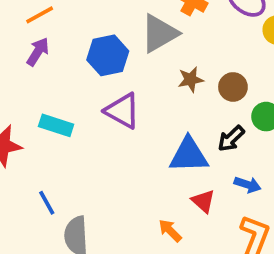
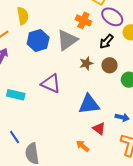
blue hexagon: (108, 55) -> (38, 41), moved
black arrow: (231, 139) -> (106, 41), moved

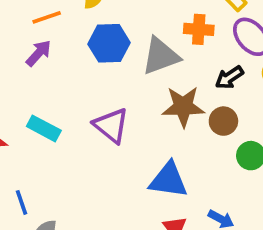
orange cross: (83, 20) -> (199, 29), turned -35
brown star: (86, 63) -> (183, 107), size x1.6

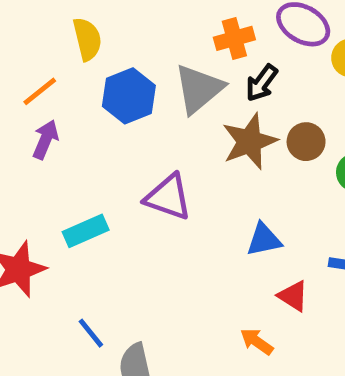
black arrow: (229, 77) -> (262, 83), moved
cyan rectangle: (44, 128) -> (86, 231), turned -32
blue triangle: (168, 180) -> (264, 240), size x0.7

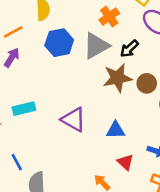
orange cross: (234, 38) -> (109, 17), moved, turned -30
purple triangle: (168, 197) -> (74, 119), moved

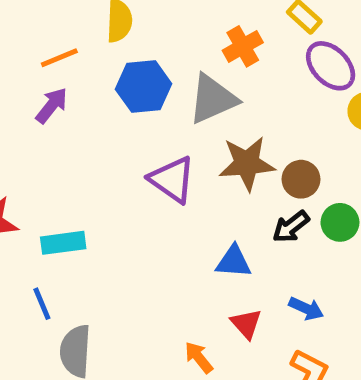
black arrow: (129, 49) -> (291, 227), moved
cyan rectangle: (24, 109) -> (63, 243), moved
purple triangle: (74, 119) -> (172, 180), moved

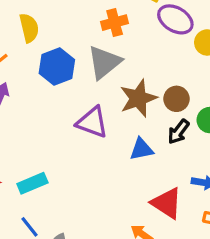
orange cross: (243, 46) -> (115, 23), turned 30
blue triangle: (234, 262) -> (141, 149), moved
red triangle: (246, 324) -> (167, 203), size x1.5

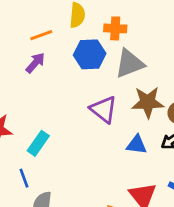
orange cross: (115, 23) -> (115, 28), moved
cyan rectangle: (32, 183) -> (38, 143), turned -50

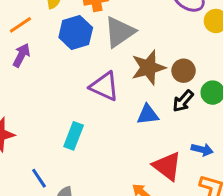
cyan rectangle: (38, 143) -> (74, 136), moved

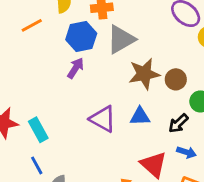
purple arrow: (21, 55) -> (76, 68), moved
purple triangle: (104, 86) -> (103, 119), moved
black arrow: (183, 101) -> (178, 123), moved
cyan rectangle: (74, 136) -> (38, 130), moved, turned -55

